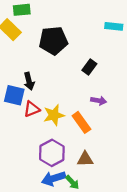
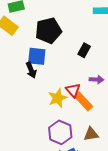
blue square: (14, 95) -> (37, 56), moved
red triangle: (32, 109) -> (73, 90), moved, turned -42

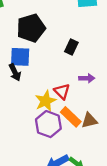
orange rectangle: (83, 101) -> (71, 117), moved
purple hexagon: (60, 132) -> (48, 124), moved
brown triangle: (91, 134) -> (89, 120), moved

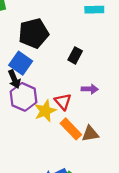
blue square: (20, 57) -> (21, 63), turned 30
purple hexagon: (48, 124) -> (24, 97), moved

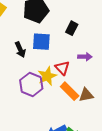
blue square: (21, 63) -> (41, 42), moved, turned -30
purple hexagon: (24, 97) -> (31, 84), moved

